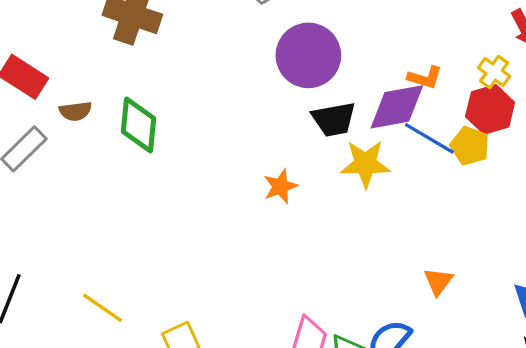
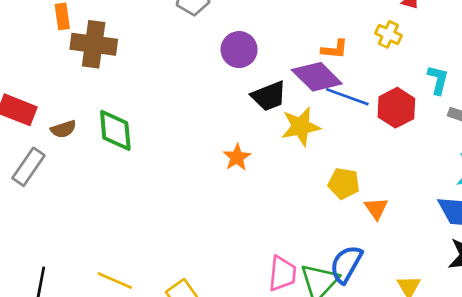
purple circle: (308, 55) -> (239, 50), size x0.7
purple diamond: (397, 107) -> (317, 77), turned 66
red hexagon: (490, 109) -> (396, 108), moved
yellow pentagon: (470, 146) -> (344, 183), moved

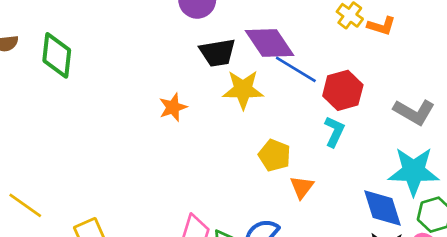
orange L-shape: (335, 49) -> (381, 26), moved
cyan L-shape: (438, 80) -> (334, 132), moved

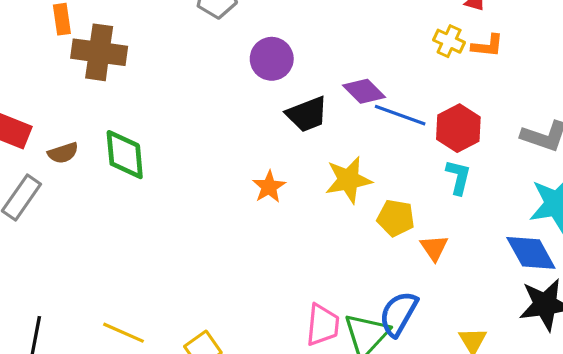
purple diamond: (269, 43) -> (364, 91), size x0.7
yellow star: (243, 90) -> (348, 180), moved

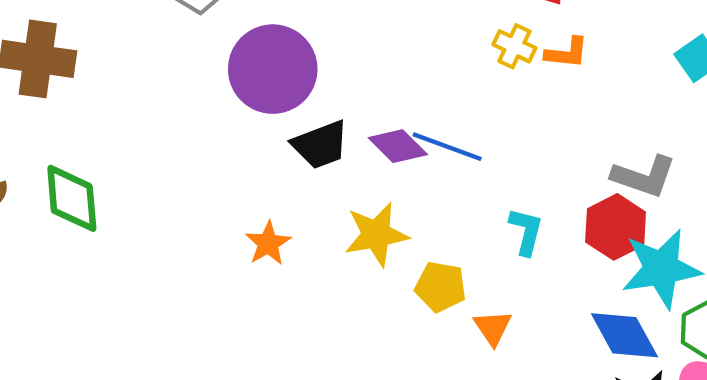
purple circle: (272, 59) -> (273, 69), size x1.5
purple diamond: (364, 91) -> (398, 146), moved
red hexagon: (458, 128) -> (616, 227), moved

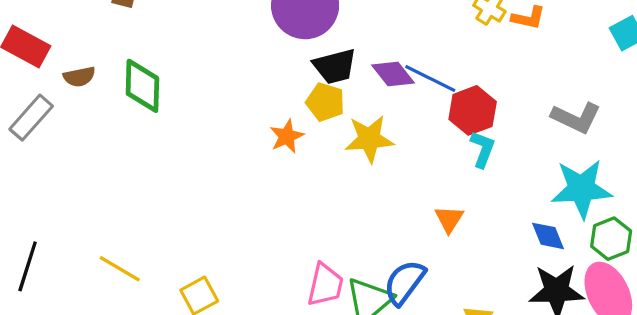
red hexagon: (616, 227) -> (473, 110), moved
yellow pentagon: (441, 287) -> (325, 102), moved
blue diamond: (624, 335) -> (548, 236), size x0.7

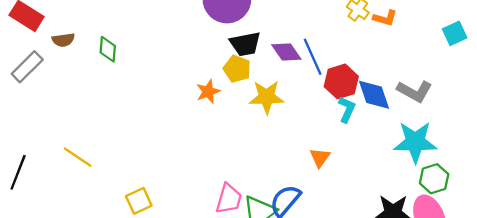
blue line: (430, 79) -> (313, 57), turned 36
green diamond: (142, 86) -> (108, 49), size x0.7
blue diamond: (548, 236) -> (374, 95), moved, size x1.4
yellow line: (120, 269) -> (78, 157), moved

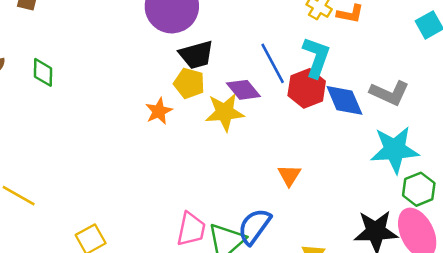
purple diamond: (286, 52) -> (243, 90), moved
cyan L-shape: (347, 109) -> (316, 57), moved, size x1.4

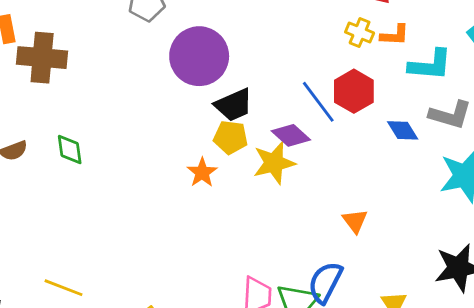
cyan L-shape: (316, 57) -> (430, 65), moved, turned 84
red hexagon: (307, 88) -> (354, 91), moved
blue diamond: (344, 100) -> (403, 130), size x0.7

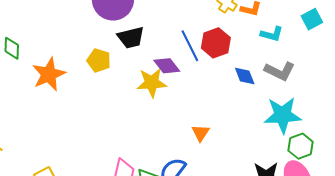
cyan L-shape: (430, 65) -> (272, 34), size x0.7
yellow pentagon: (231, 137) -> (99, 60), moved
orange star: (202, 173) -> (49, 74), moved, size x1.6

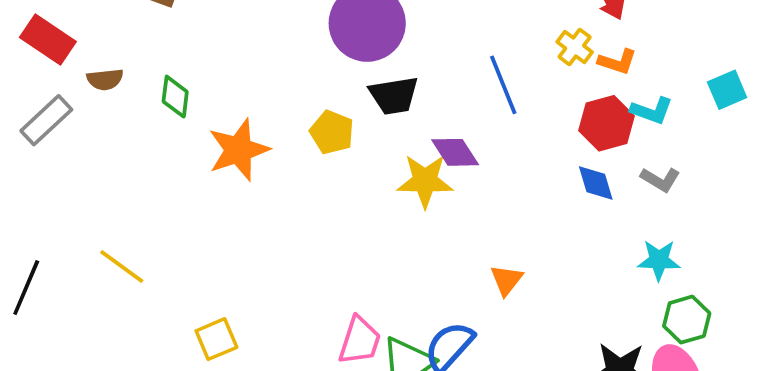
red hexagon: (216, 43) -> (607, 123), moved
blue line: (190, 46) -> (503, 85), moved
gray L-shape: (280, 71) -> (660, 179), size x0.7
cyan star: (283, 115) -> (659, 260), size x0.6

